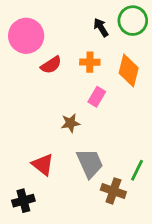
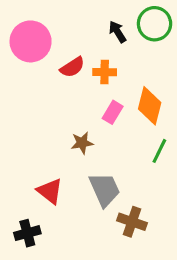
red semicircle: (51, 65) -> (72, 67), moved
orange diamond: (129, 70) -> (150, 106), moved
green line: (137, 170) -> (159, 151), moved

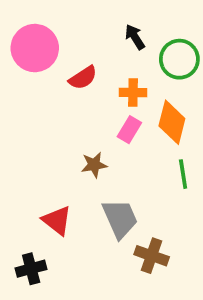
green circle: (155, 24) -> (179, 59), moved
orange cross: (105, 72) -> (133, 93), moved
green line: (159, 151) -> (183, 174), turned -35

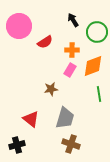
orange diamond: (172, 122) -> (93, 66), turned 55
gray trapezoid: (120, 219) -> (65, 118), turned 40
brown cross: (152, 256) -> (71, 144), moved

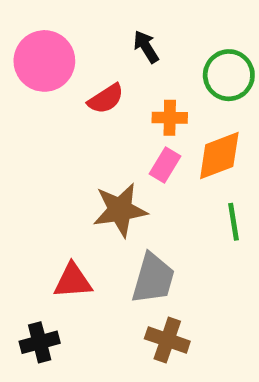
black arrow: (73, 20) -> (146, 47), moved
brown star: (51, 89) -> (120, 210), size x1.6
red triangle: (31, 119) -> (73, 281), turned -42

